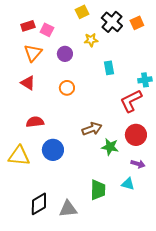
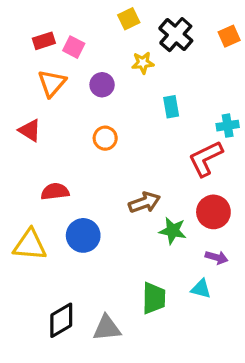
orange square: (137, 23) -> (229, 36), moved
red triangle: (28, 83) -> (30, 130), moved

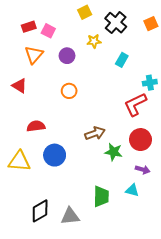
cyan rectangle: (171, 107) -> (122, 60), moved, turned 40

